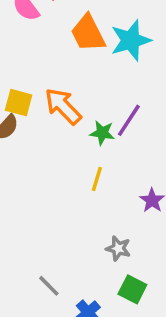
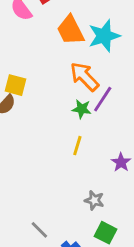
orange arrow: (63, 106) -> (84, 77), moved

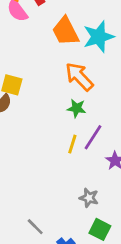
purple line: (103, 99) -> (93, 137), moved

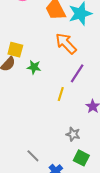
green star: (77, 108) -> (34, 67), moved
purple line: (93, 137) -> (77, 73), moved

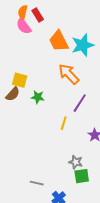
gray line: (33, 156) -> (37, 183), turned -32
green square: (81, 158) -> (82, 176), moved, turned -35

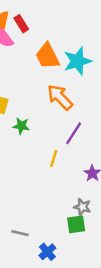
gray star: (76, 162) -> (82, 207), moved

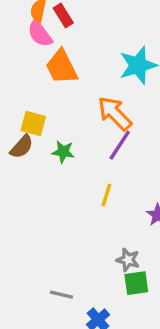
orange trapezoid: (47, 56) -> (61, 67), moved
purple line: (74, 133) -> (120, 145), moved
gray star: (82, 207) -> (128, 260), moved

